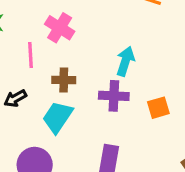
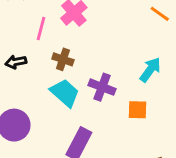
cyan arrow: (125, 61) -> (150, 70), moved
cyan trapezoid: (58, 117) -> (65, 93), moved, turned 80

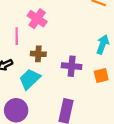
cyan trapezoid: (65, 93) -> (30, 79), moved, turned -70

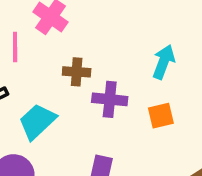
brown cross: (38, 54) -> (77, 72), moved

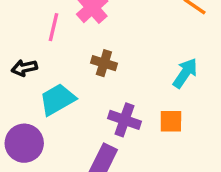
purple cross: (110, 99) -> (124, 120), moved

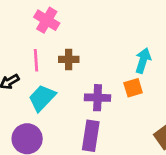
pink line: (54, 27) -> (36, 60), moved
cyan arrow: (185, 73) -> (143, 61), moved

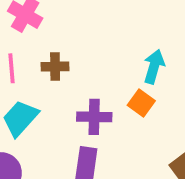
orange square: (133, 88) -> (141, 103), turned -36

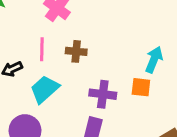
orange square: (141, 103) -> (141, 87), turned -36

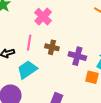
purple cross: (103, 94) -> (77, 56), moved

